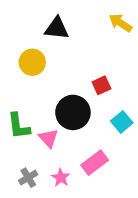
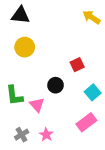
black triangle: (57, 28) -> (21, 15), moved
black circle: (73, 112) -> (56, 85), size x0.6
pink rectangle: (95, 163) -> (86, 122), moved

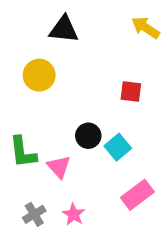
black triangle: (21, 15) -> (64, 29), moved
red square: (77, 65) -> (131, 91), moved, turned 32
cyan square: (93, 92) -> (118, 147), moved

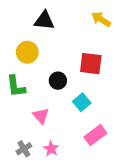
red square: (131, 91) -> (91, 64), size x1.5
black circle: (88, 136) -> (58, 81), moved
green L-shape: (23, 152) -> (16, 86), moved

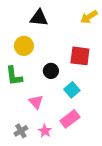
yellow arrow: (101, 19) -> (89, 17), turned -66
pink rectangle: (95, 135) -> (70, 119), moved

